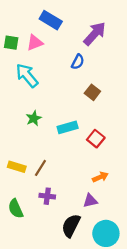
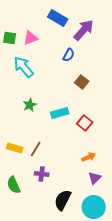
blue rectangle: (51, 20) -> (58, 18), moved
purple triangle: (90, 201) -> (95, 178), moved, turned -32

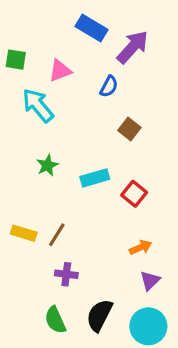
pink triangle: (31, 38) -> (60, 71), moved
green semicircle: (14, 185) -> (55, 320), moved

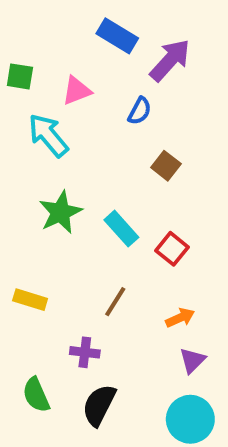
green star: (47, 165) -> (60, 212), size x1.5
cyan rectangle: (95, 178) -> (121, 229), turned 64
brown line: (57, 235) -> (115, 302), moved
black semicircle: (99, 315) -> (99, 405), moved
green semicircle: (55, 320) -> (36, 395), moved

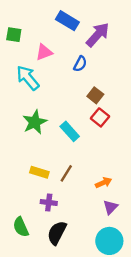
green square: (20, 76) -> (14, 35), moved
red square: (172, 249) -> (100, 117), moved
yellow rectangle: (30, 300) -> (39, 172), moved

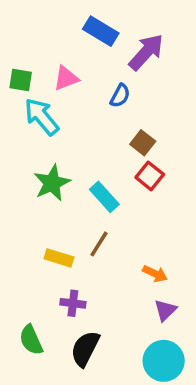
green square: (14, 35) -> (21, 80), moved
brown line: (66, 173) -> (99, 244), moved
orange arrow: (104, 183) -> (155, 274), turned 49

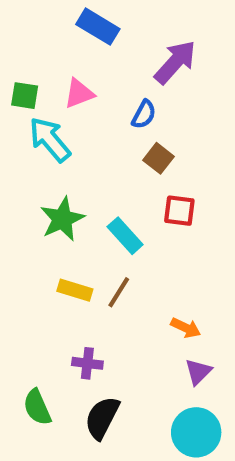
blue rectangle: (101, 31) -> (98, 27), moved
brown square: (143, 143) -> (159, 158), moved
red square: (150, 176) -> (179, 211), turned -32
yellow rectangle: (59, 258) -> (75, 290), moved

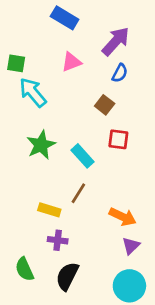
pink triangle: (79, 93) -> (71, 62), moved
blue semicircle: (144, 114) -> (120, 73), moved
yellow rectangle: (75, 290) -> (49, 210), moved
orange arrow: (186, 328) -> (123, 217), size x1.4

